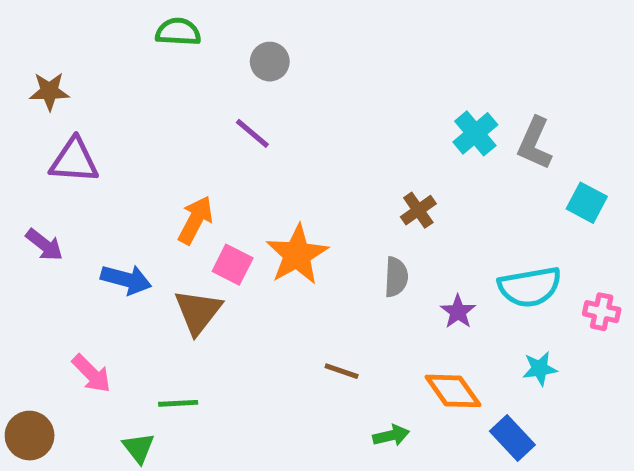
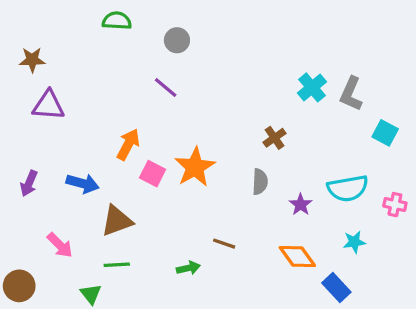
purple arrow: (44, 245) -> (29, 183), moved, turned 75
brown triangle: (198, 312) -> (117, 221), moved, turned 32
green arrow: (391, 436) -> (188, 268), moved

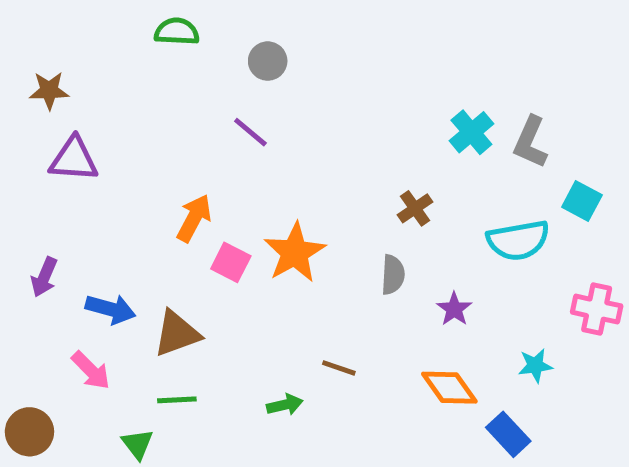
blue arrow: (83, 183) -> (110, 309), moved
cyan semicircle: (348, 188) -> (518, 240), moved
pink cross: (395, 205) -> (597, 309), size x1.4

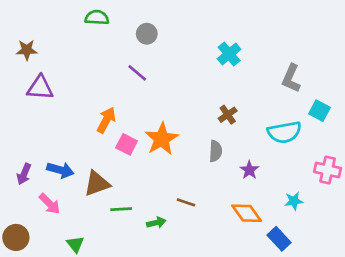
cyan cross: (471, 132) -> (229, 54), moved
purple arrow: (44, 277) -> (24, 174), moved
green line: (177, 400) -> (121, 209), moved

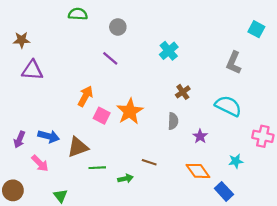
cyan cross: (229, 54) -> (169, 51), moved
cyan square: (319, 111) -> (256, 29), moved
cyan semicircle: (284, 132) -> (228, 106), turned -144

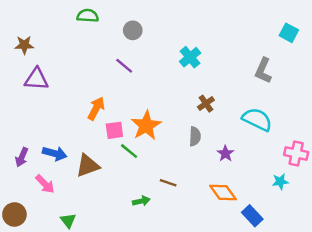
pink square: (102, 116) -> (114, 130), turned -35
cyan star: (236, 161) -> (280, 182), moved
green line: (97, 168) -> (129, 151), moved, turned 42

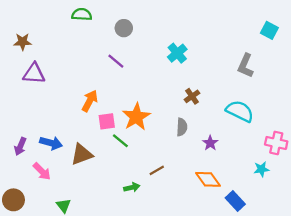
brown line: (168, 183) -> (157, 170), turned -49

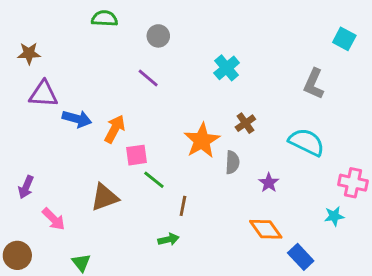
orange star: (136, 117) -> (202, 141), moved
blue arrow: (51, 143) -> (77, 119), moved
brown line: (157, 170) -> (183, 206), moved, turned -49

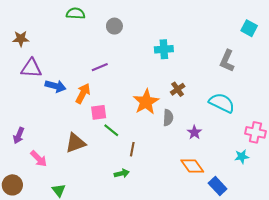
cyan cross: (227, 68) -> (164, 49), turned 36
purple line: (148, 78) -> (100, 67), moved, turned -63

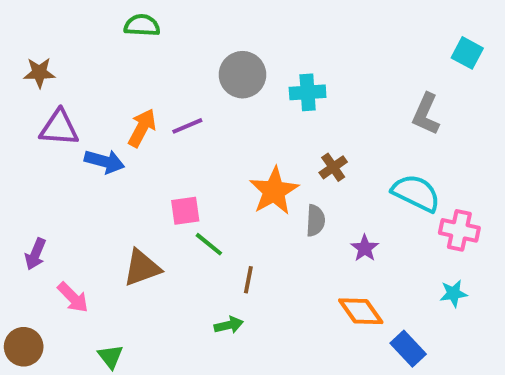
gray circle: (114, 26) -> (242, 75), moved, size x1.5
orange arrow: (83, 93) -> (142, 128), moved
pink cross: (255, 132) -> (459, 230), moved

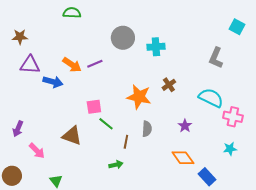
orange arrow: (142, 128) -> (72, 65), turned 96
orange star: (274, 191) -> (139, 97), turned -30
gray semicircle: (315, 221) -> (147, 129), moved
brown triangle: (142, 268) -> (72, 136), turned 40

